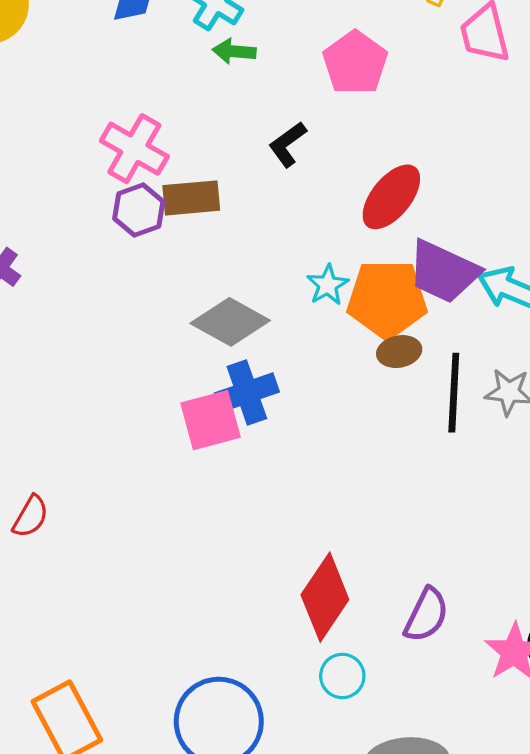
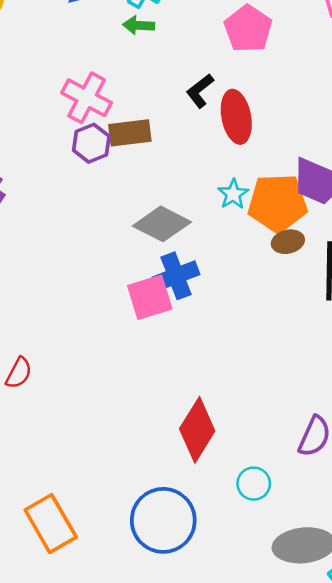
green arrow: (234, 51) -> (139, 25), moved
red ellipse: (391, 197) -> (236, 117), moved, turned -48
red diamond: (325, 597) -> (197, 430), moved

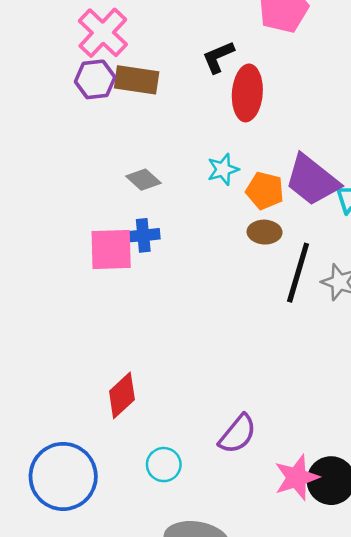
orange pentagon: (278, 203) -> (265, 191), size x0.6
gray diamond: (162, 224) -> (143, 180), size x0.6
blue cross: (176, 276) -> (143, 235), size x0.7
red diamond: (197, 430) -> (122, 395), size x0.7

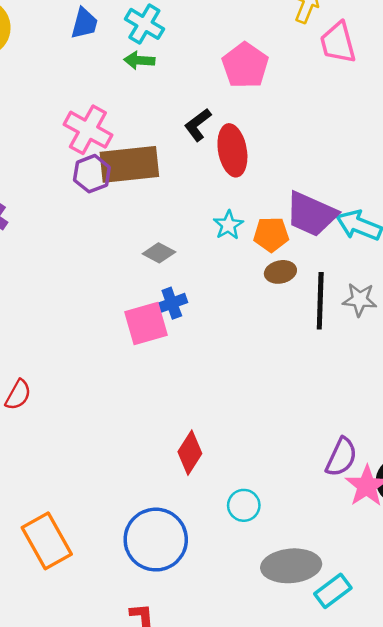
brown rectangle: (137, 80) -> (129, 164), size x1.4
purple semicircle: (238, 434) -> (341, 457), moved

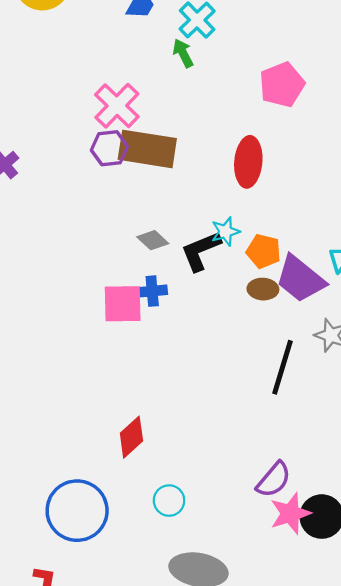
green arrow: (139, 60) -> (183, 53), turned 44
black L-shape: (198, 125) -> (201, 251), moved, size x1.4
purple trapezoid: (311, 214) -> (300, 279), moved
black line: (320, 301) -> (283, 367), moved

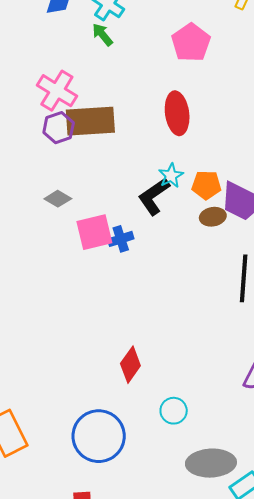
gray diamond: (153, 240) -> (58, 199), moved
pink square: (123, 304) -> (94, 232), moved

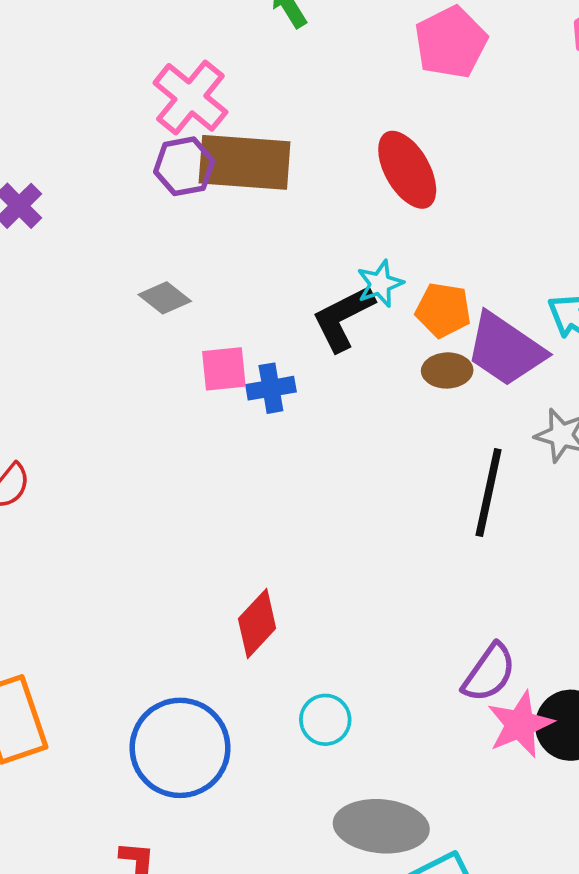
red ellipse: (177, 113) -> (407, 170), turned -30
pink square: (94, 232) -> (224, 369), size x0.7

